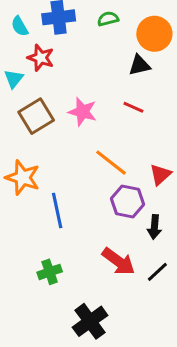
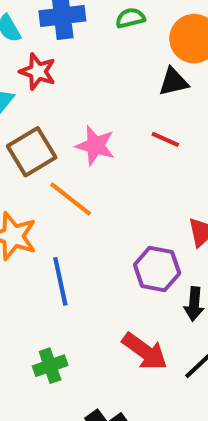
orange line: (111, 163) -> (71, 199), moved

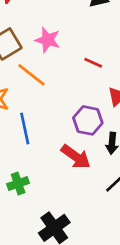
red line: (165, 139) -> (93, 63), moved
red arrow: (145, 351) -> (76, 157), moved

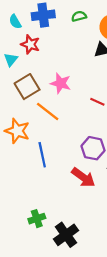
green cross: (18, 184) -> (37, 219), moved

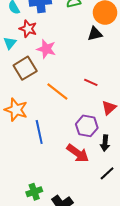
pink star: (61, 83) -> (46, 49), moved
orange line: (48, 111) -> (57, 91), moved

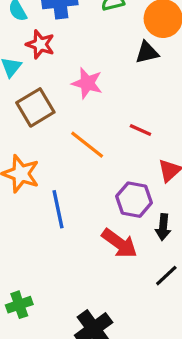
pink star: (46, 49) -> (87, 83), moved
green cross: (34, 192) -> (19, 305), moved

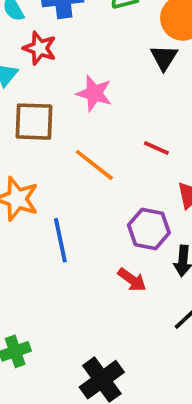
black triangle: (147, 52) -> (164, 58), turned -45
brown square: (35, 107) -> (34, 122), turned 33
red arrow: (119, 243) -> (132, 280), size x0.7

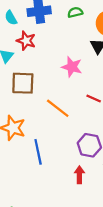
pink star: (94, 93) -> (72, 67), moved
red arrow: (132, 280) -> (79, 175), turned -126

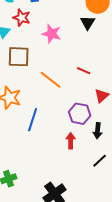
pink star: (72, 67) -> (52, 34), moved
blue line: (38, 152) -> (33, 120), turned 30

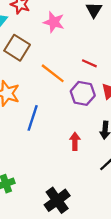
brown square: (19, 57) -> (17, 48), turned 30
purple hexagon: (80, 114) -> (83, 93), moved

